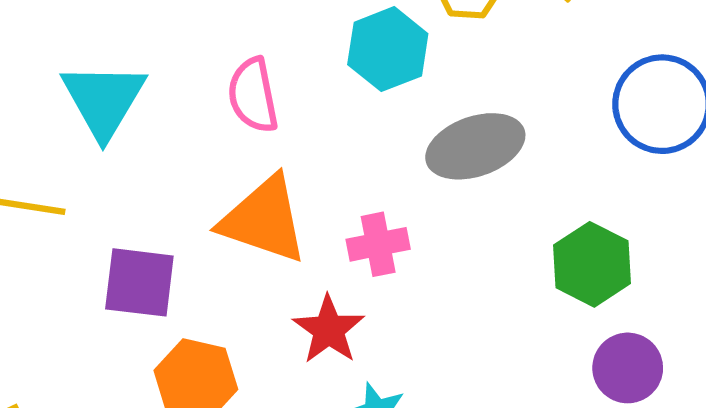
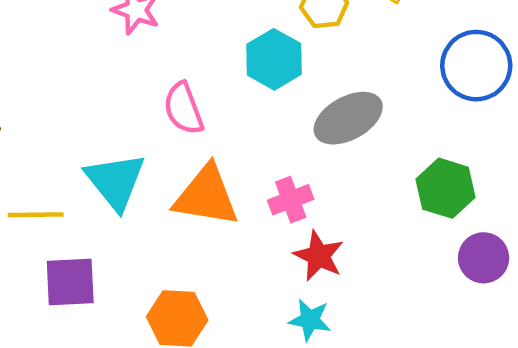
cyan triangle: (104, 100) -> (115, 181), moved
purple square: (139, 282) -> (70, 282), moved
red star: (329, 330) -> (319, 256), moved

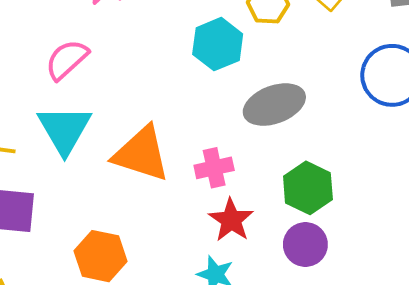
pink semicircle: (183, 109) -> (67, 60), moved, turned 60
green hexagon: (446, 188) -> (308, 188), moved
purple circle: (484, 258) -> (305, 245), moved

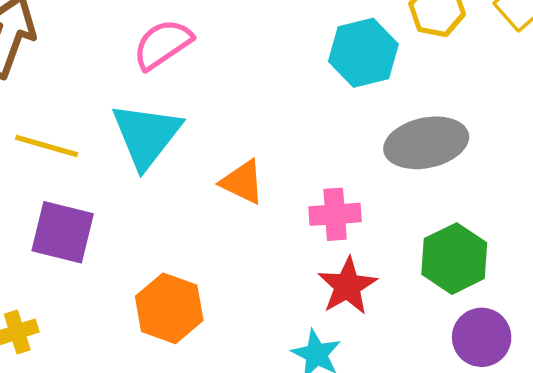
orange triangle: (141, 154) -> (242, 182), size x0.6
purple circle: (305, 245) -> (482, 337), moved

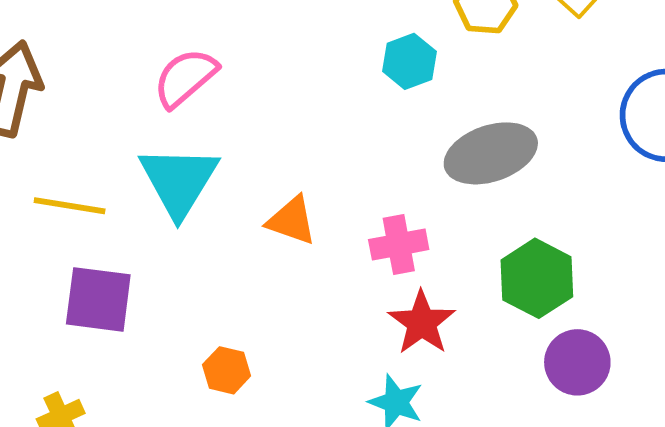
cyan hexagon: (363, 53) -> (409, 61), size x0.7
orange hexagon: (169, 308) -> (227, 370), size x0.6

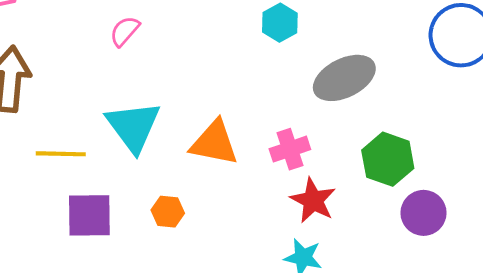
pink semicircle: (185, 78) -> (125, 31), moved, size x0.7
orange triangle: (292, 221) -> (214, 143), size x1.4
orange hexagon: (227, 370) -> (168, 212), moved

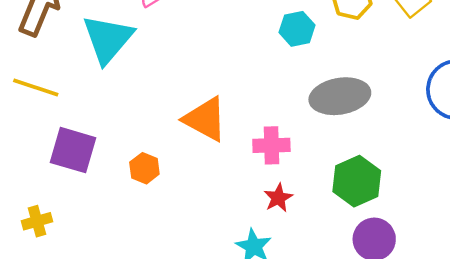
cyan triangle: (133, 127) -> (108, 39), moved
yellow line: (61, 154) -> (36, 87), moved
red star: (313, 200) -> (278, 198), size x0.7

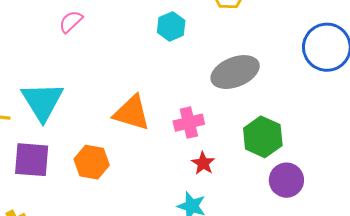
cyan hexagon: (297, 29) -> (171, 26), moved
cyan triangle: (108, 39) -> (42, 101), moved
orange hexagon: (144, 168) -> (92, 162), size x1.4

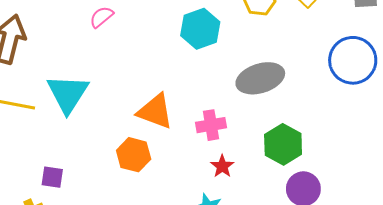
cyan hexagon: (171, 26) -> (200, 29), size x1.4
purple square: (32, 160) -> (52, 177), moved, size x0.6
orange hexagon: (92, 162) -> (134, 155), moved

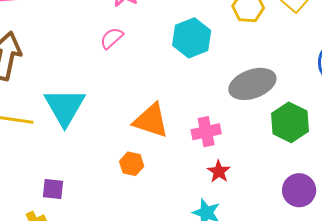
pink semicircle: (101, 17) -> (112, 38), moved
green hexagon: (283, 144) -> (290, 122), moved
orange hexagon: (134, 155) -> (132, 164), size x0.7

